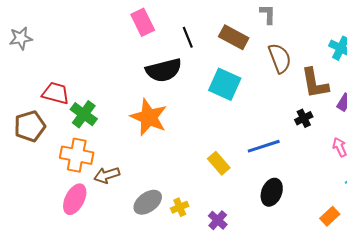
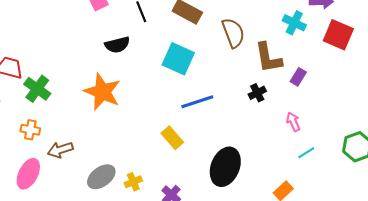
black semicircle: (164, 70) -> (117, 45), size x0.7
blue line: (264, 146) -> (197, 102), moved
orange cross: (77, 155) -> (30, 130), size x0.6
black ellipse: (272, 192) -> (225, 167), size x1.4

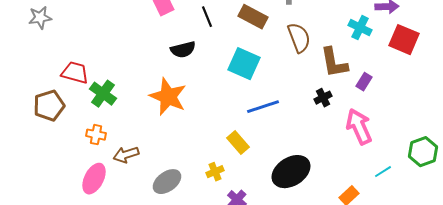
pink arrow: (293, 122) -> (359, 127), size x1.8
cyan line: (306, 153) -> (383, 172), moved
black ellipse: (225, 167) -> (291, 172), turned 36
yellow cross: (133, 182) -> (215, 172), moved

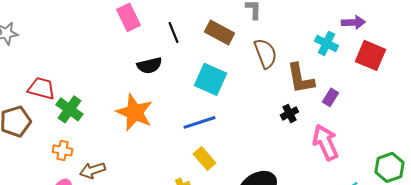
blue line: (263, 107) -> (200, 122), moved

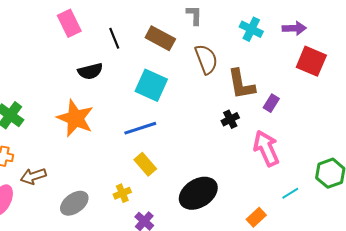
cyan cross: (326, 43) -> (251, 29), moved

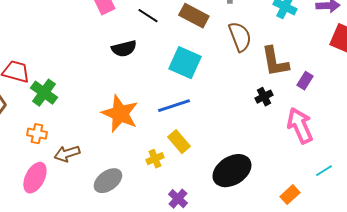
black line: (114, 38) -> (148, 16), turned -35
orange star: (75, 118) -> (120, 114), moved
yellow cross: (122, 193) -> (155, 159), moved

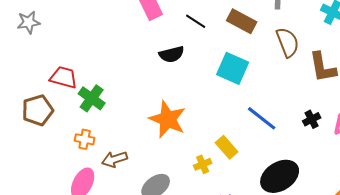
black cross: (264, 97) -> (312, 119), moved
blue line: (174, 106) -> (262, 118), moved, turned 56

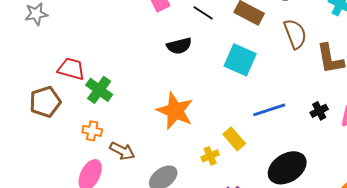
blue line: (262, 118) -> (269, 110), turned -56
brown arrow: (115, 159) -> (122, 151), turned -135

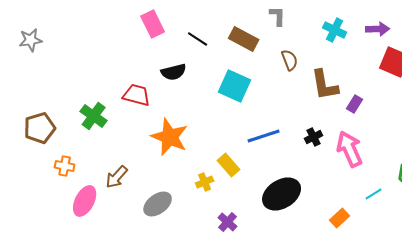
brown semicircle: (295, 34) -> (290, 60), size x0.7
red trapezoid: (71, 69) -> (137, 95), moved
orange cross: (92, 131) -> (65, 166), moved
brown arrow: (122, 151) -> (117, 177), turned 105

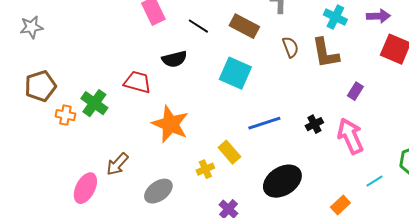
brown L-shape: (325, 85) -> (325, 53), moved
brown pentagon: (40, 128) -> (40, 86), moved
orange cross: (65, 166) -> (65, 115), moved

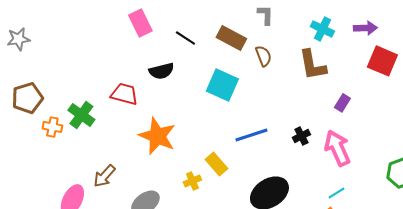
brown semicircle: (290, 47) -> (263, 56), moved
cyan line: (374, 181) -> (336, 193), moved

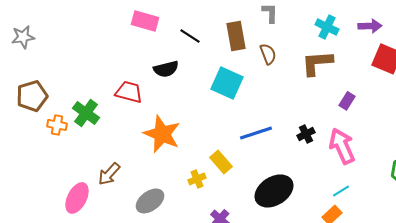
pink rectangle: (140, 23) -> (145, 21), turned -48
brown rectangle: (231, 38) -> (236, 36), turned 52
brown L-shape: (312, 65) -> (317, 63), turned 96

